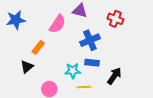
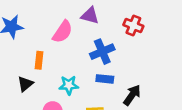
orange rectangle: (38, 47) -> (39, 60), turned -32
cyan star: (73, 71) -> (69, 85), moved

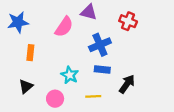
orange rectangle: (39, 60) -> (30, 53), moved
black triangle: (25, 84) -> (26, 86), moved
cyan star: (69, 85) -> (70, 75), turned 30

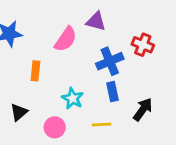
red cross: (128, 21) -> (143, 45), moved
orange rectangle: (30, 53) -> (35, 71), moved
blue rectangle: (102, 69) -> (113, 92), turned 72

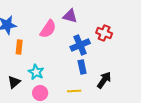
orange rectangle: (35, 71) -> (19, 47), moved
cyan star: (73, 98) -> (36, 72), moved

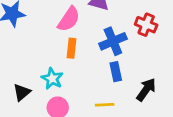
orange rectangle: (19, 47) -> (72, 48), moved

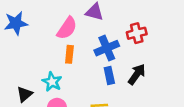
red cross: (146, 25) -> (137, 33), turned -36
black arrow: (146, 90) -> (137, 74), moved

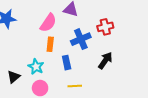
blue rectangle: (109, 76) -> (67, 63), moved

